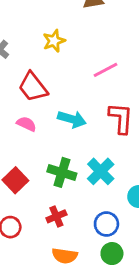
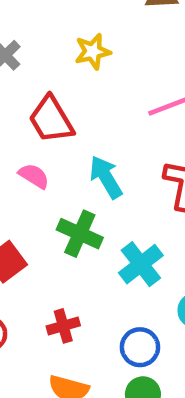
cyan arrow: (72, 119) -> (106, 177), turned -144
green cross: (62, 172) -> (80, 234), moved

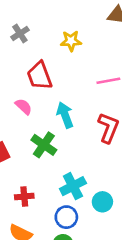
cyan cross: (141, 264) -> (73, 186), moved

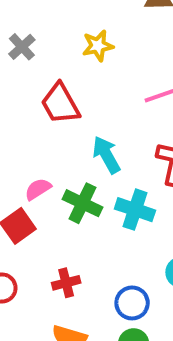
pink semicircle: (24, 107) -> (38, 189), moved, turned -66
cyan cross: (73, 186) -> (135, 210), moved, turned -35

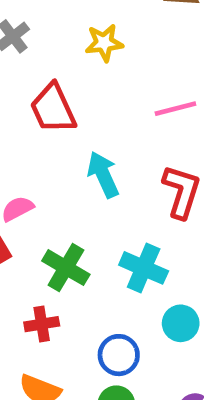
green cross: (82, 203) -> (66, 268), moved
cyan cross: (135, 210) -> (144, 268), moved

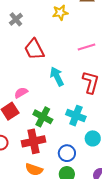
yellow star: (104, 43) -> (60, 13), moved
red cross: (42, 324) -> (34, 141), size x1.6

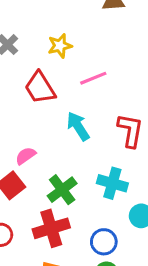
yellow star: (60, 13) -> (60, 46), moved
pink line: (87, 47) -> (93, 78), moved
green cross: (43, 117) -> (62, 190), turned 30

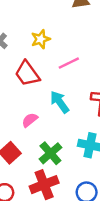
pink semicircle: (26, 156) -> (30, 120), moved

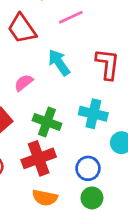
green cross: (50, 153) -> (47, 122), turned -30

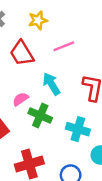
green cross: (47, 122) -> (40, 116), moved

